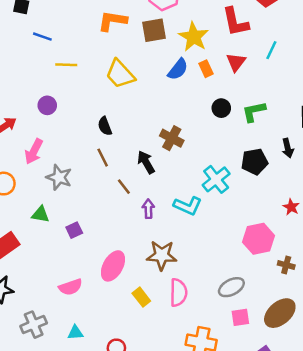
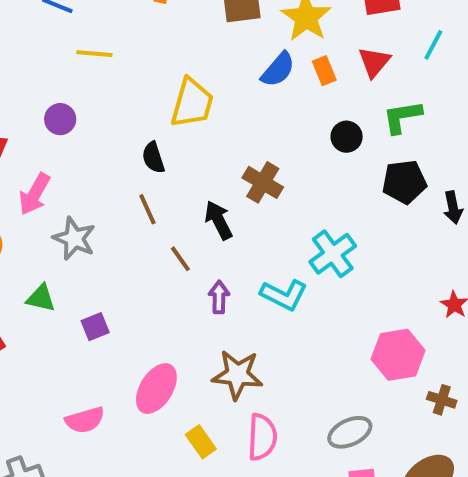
yellow trapezoid: (120, 74) -> (192, 103), moved, turned -124
green L-shape: (254, 112) -> (402, 117), moved
black pentagon: (255, 162) -> (404, 182), moved

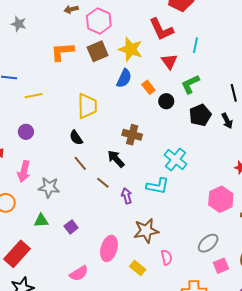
orange rectangle: (324, 71) -> (148, 87), moved
pink semicircle: (262, 437) -> (167, 257), size x0.7

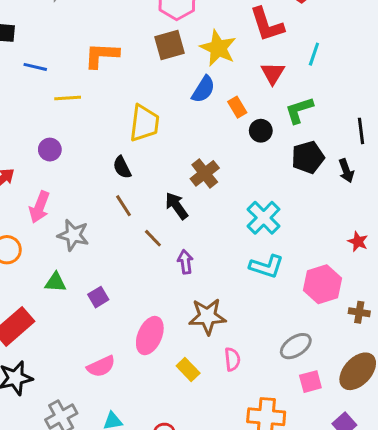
orange L-shape: (62, 52) -> (102, 55), moved
brown cross: (132, 135) -> (205, 173), turned 30
cyan L-shape: (158, 186) -> (266, 266), moved

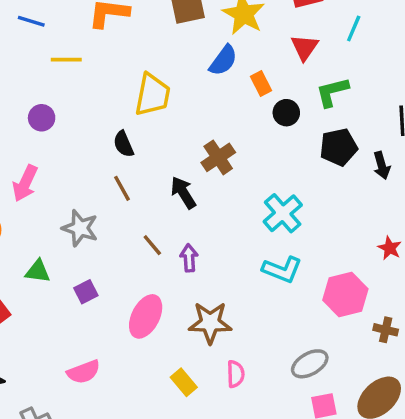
gray star: (73, 235) -> (80, 228), moved
brown line: (153, 238) -> (152, 245), moved
pink ellipse: (150, 336) -> (146, 316), moved

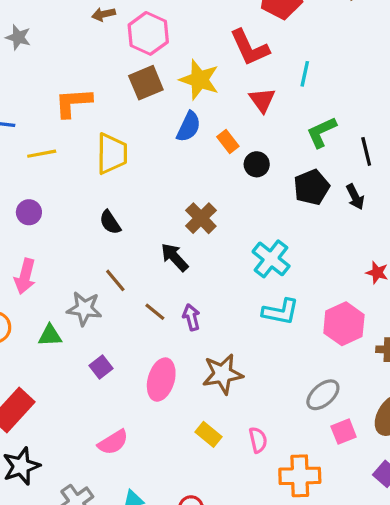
green L-shape: (332, 92) -> (321, 132), moved
yellow trapezoid: (153, 95) -> (112, 154), moved
brown line: (122, 188) -> (115, 280), moved
green triangle: (38, 271) -> (50, 335), moved
pink semicircle: (236, 374) -> (258, 440), moved

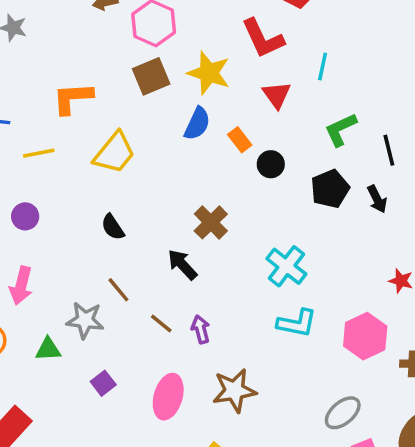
yellow trapezoid: (112, 154) -> (114, 153), turned 39

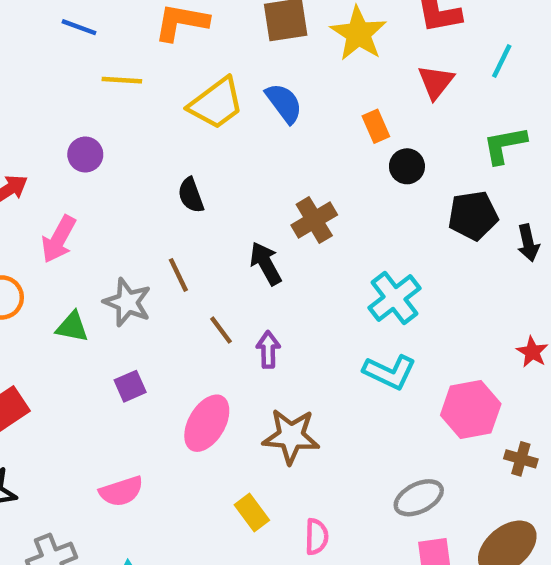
blue semicircle: (197, 124) -> (284, 103), moved, turned -76

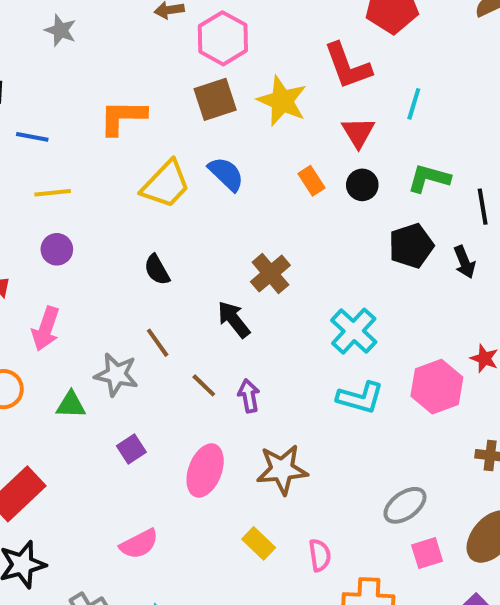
yellow line: (122, 80) -> (53, 193), moved
green L-shape: (505, 145) -> (429, 178), turned 36
black circle: (407, 166) -> (362, 185), moved
pink hexagon: (471, 410) -> (437, 387), moved

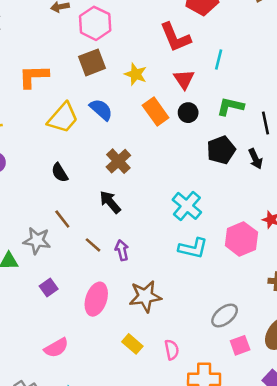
yellow star: (282, 101) -> (136, 74), moved, size x0.7
orange rectangle: (311, 181) -> (156, 111), size x1.5
brown cross: (270, 273) -> (118, 161), moved

